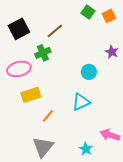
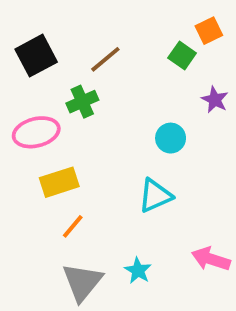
green square: (88, 12) -> (182, 56), moved
orange line: (48, 116) -> (73, 226), moved
cyan star: (86, 149) -> (138, 271), moved

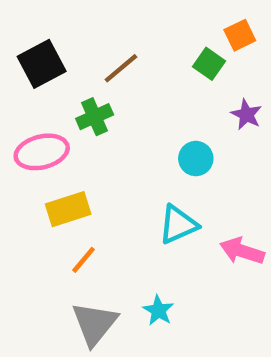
pink arrow: (211, 259) -> (242, 251), moved

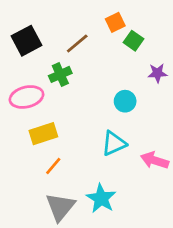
orange square: (240, 35) -> (115, 22), moved
purple star: (246, 114) -> (157, 73), turned -30
cyan star: (158, 310) -> (101, 198), size x1.5

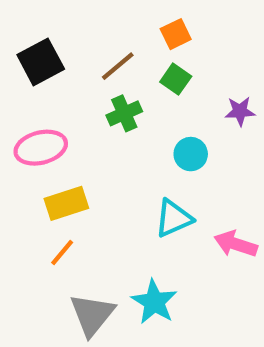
green square: (134, 41) -> (176, 79), moved
green cross: (60, 74) -> (124, 113), moved
orange line: (53, 166) -> (62, 253), moved

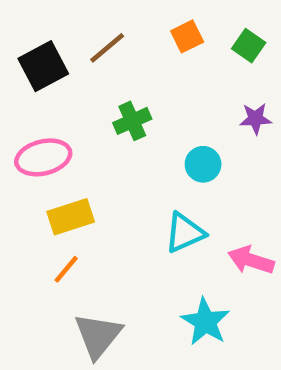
brown line: (118, 66) -> (107, 48), moved
green square: (176, 79) -> (249, 46), moved
cyan star: (154, 302) -> (205, 322), moved

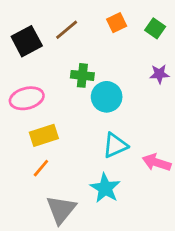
green cross: (132, 121) -> (82, 75), turned 30
cyan circle: (203, 164) -> (107, 97), moved, size x1.4
cyan star: (205, 322) -> (105, 188), moved

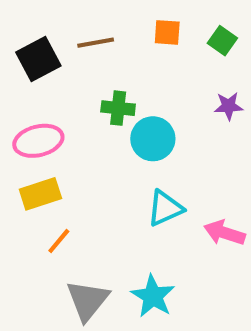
orange square: (117, 23) -> (167, 32), turned 30
brown line: (67, 30) -> (96, 43), turned 30
yellow rectangle: (44, 135) -> (40, 194), moved
cyan star: (105, 188) -> (153, 296), moved

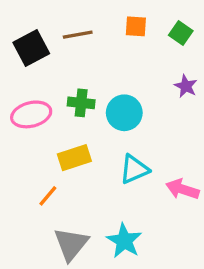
purple star: (229, 106) -> (186, 86), turned 30
green cross: (118, 108) -> (81, 103), moved
yellow rectangle: (40, 194) -> (74, 158), moved

